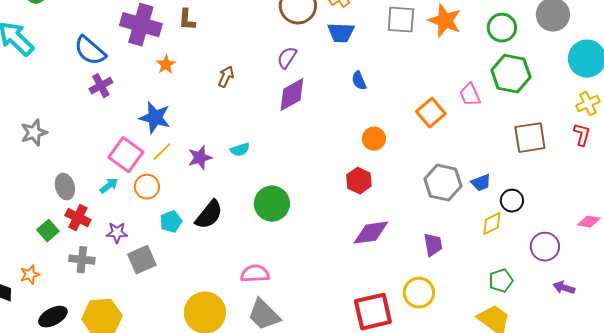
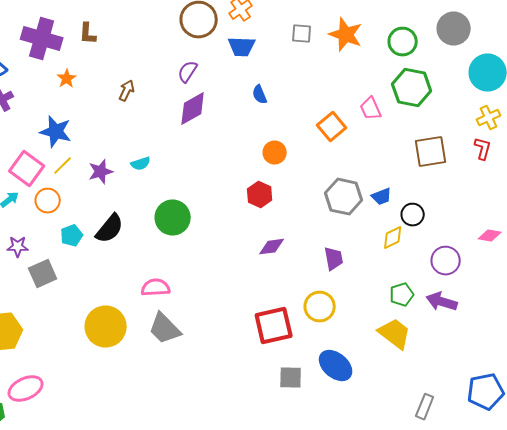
gray square: (401, 20) -> (302, 34), size x0.7
purple diamond: (371, 233) -> (272, 247), size x0.7
purple arrow: (564, 288) -> (442, 302), moved, size x1.4

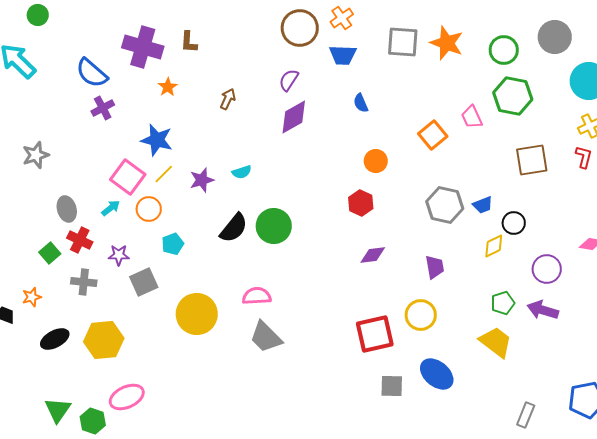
gray square: (302, 34) -> (403, 42), size x1.6
black semicircle: (110, 229) -> (234, 228), moved
yellow circle: (106, 327) -> (197, 314), moved

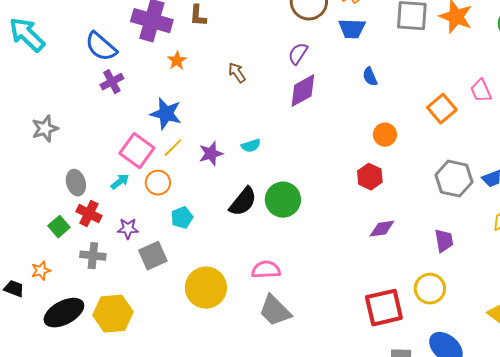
brown arrow: (228, 99) -> (237, 73), turned -60
black ellipse: (55, 339) -> (64, 313), size x1.4

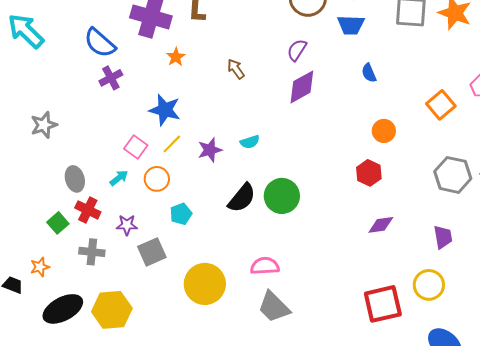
pink square: (137, 151) -> (136, 147), size x0.7

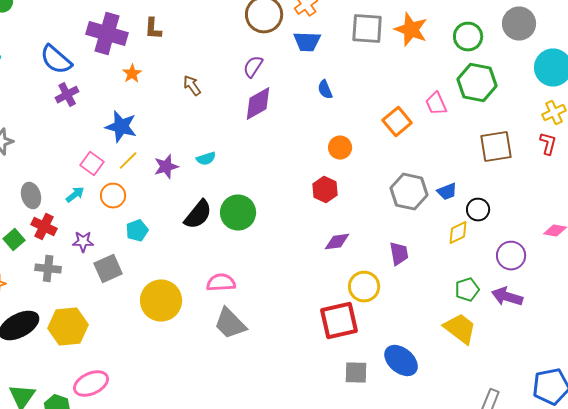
yellow circle: (429, 285) -> (364, 287), moved

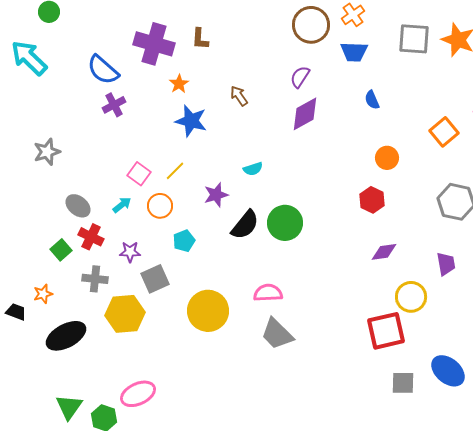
blue star: (121, 127) -> (191, 121), moved
purple star: (166, 167) -> (216, 195), moved
gray ellipse: (31, 196) -> (78, 206), turned -35
yellow hexagon: (68, 327) -> (125, 314), moved

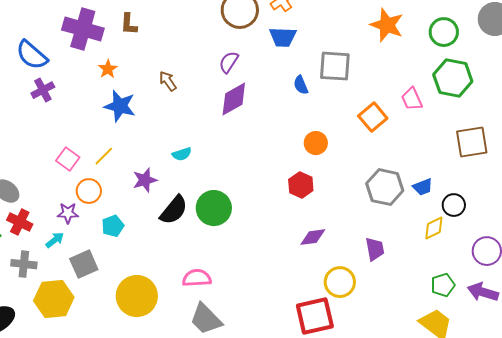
gray square: (414, 39) -> (335, 66), moved
cyan arrow: (122, 205) -> (55, 240), moved
purple star: (130, 252) -> (68, 213), moved

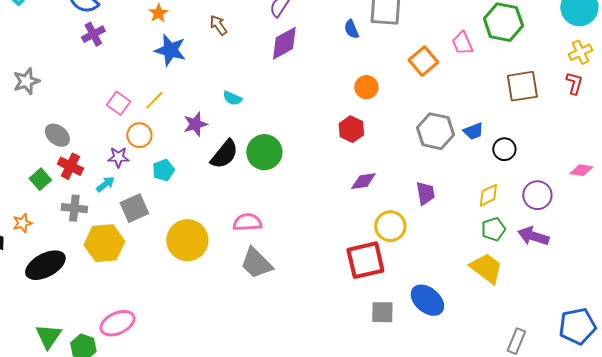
cyan semicircle: (182, 154) -> (232, 98), turned 42
yellow diamond: (434, 228) -> (488, 195), moved

